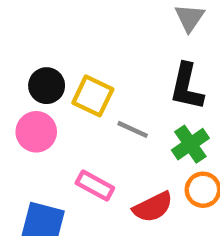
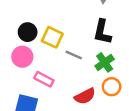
pink rectangle: (95, 185) -> (44, 79), moved

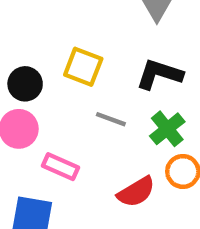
black L-shape: (102, 32) -> (159, 74), turned 100
yellow square: (52, 37) -> (83, 67), moved

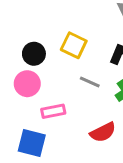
pink rectangle: (60, 167) -> (53, 111), turned -40

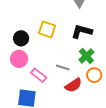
gray line: (90, 82) -> (63, 68), moved
pink rectangle: (53, 111) -> (39, 75), turned 56

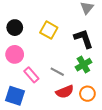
black L-shape: (82, 31) -> (84, 39), turned 45
black circle: (21, 38) -> (15, 28), moved
orange circle: (94, 75) -> (87, 94), moved

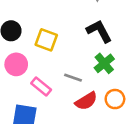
yellow square: (49, 30) -> (46, 40), moved

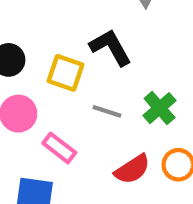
black L-shape: (99, 31) -> (111, 47), moved
gray line: (73, 78) -> (107, 111), moved

